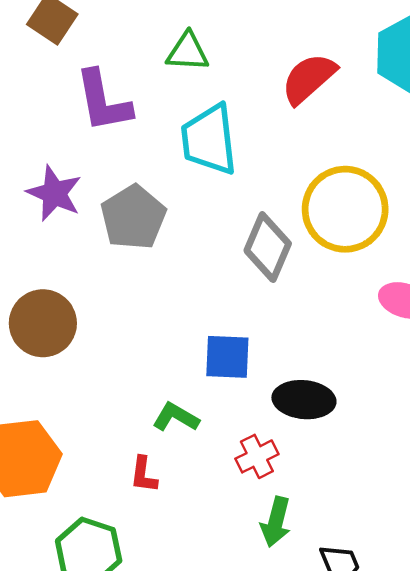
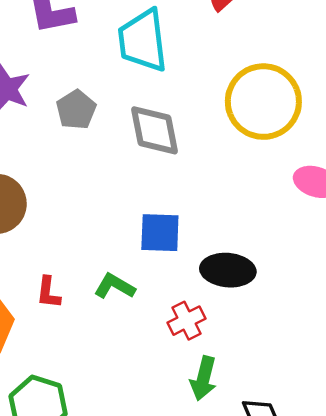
gray pentagon: (133, 217) -> (76, 110), size x0.7
gray diamond: (268, 247) -> (155, 130), moved, turned -34
red L-shape: (144, 475) -> (48, 293), moved

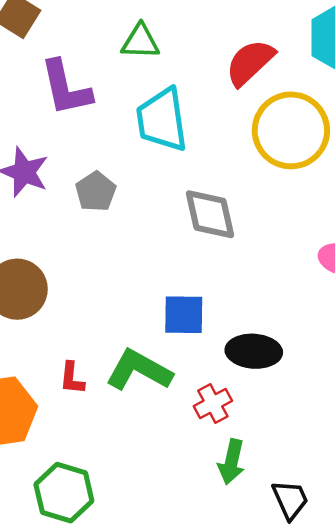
yellow circle: (263, 102) -> (291, 130), moved
gray diamond: (155, 130) -> (210, 214), moved
green L-shape: (115, 286) -> (139, 370), size x1.6

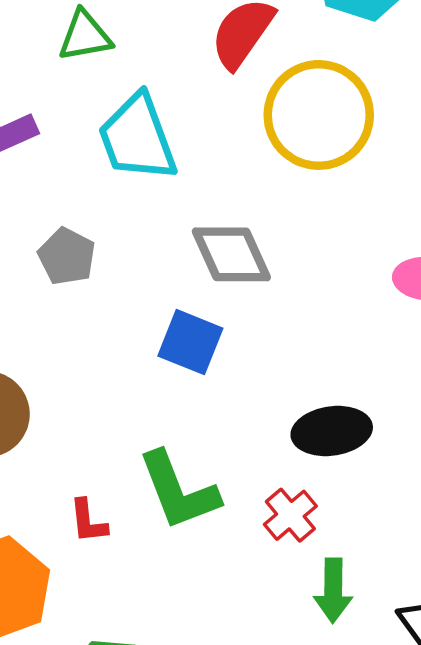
blue square: (184, 315) -> (190, 342), moved, turned 33
green L-shape: (139, 370) -> (179, 491), turned -128

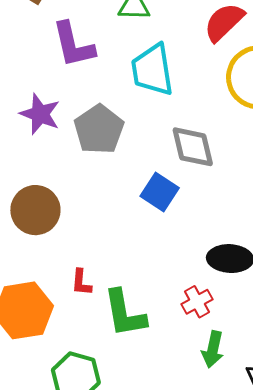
gray pentagon: (67, 256) -> (99, 129), size x1.5
green L-shape: (179, 491) -> (125, 313), moved

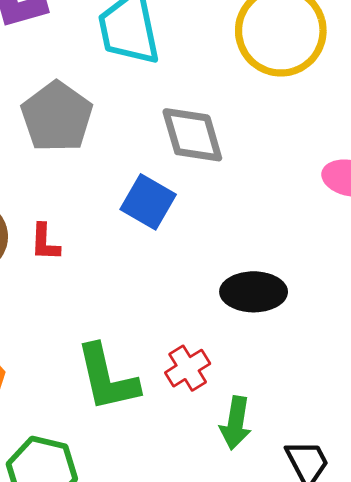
red L-shape: (81, 282) -> (45, 242), moved
red cross: (197, 302) -> (188, 368), moved

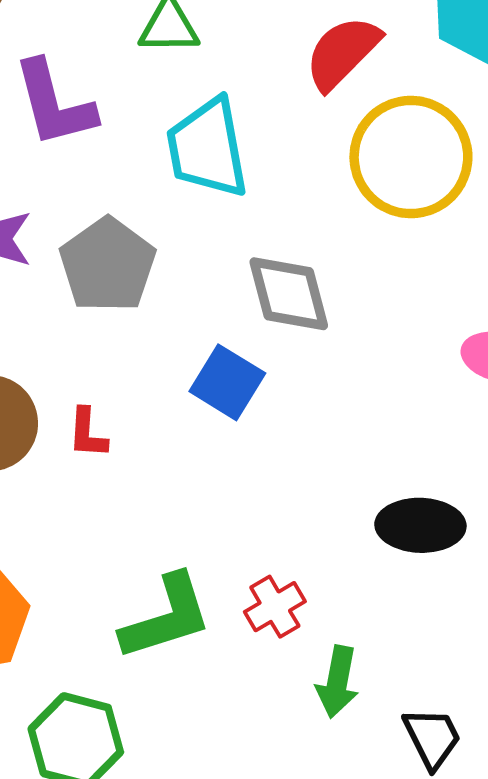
black ellipse: (254, 292) -> (420, 525), moved
green L-shape: (107, 378) -> (166, 617), turned -96

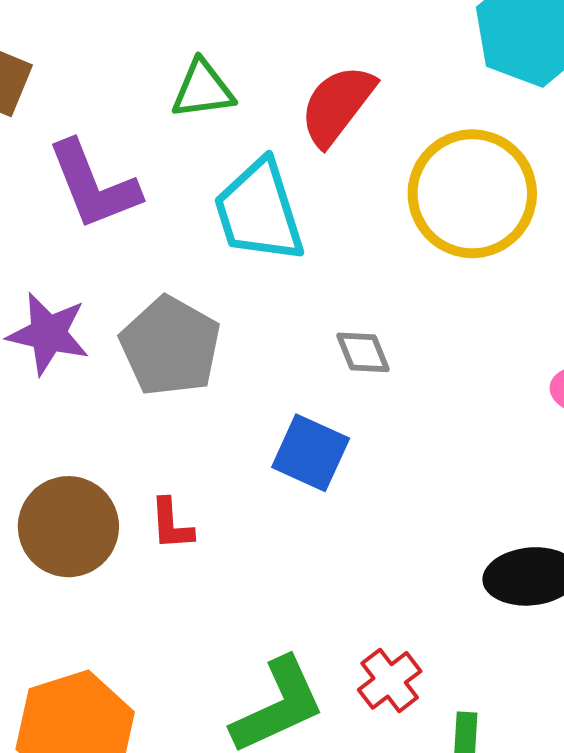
red semicircle: (342, 53) -> (337, 105), moved
gray diamond: (289, 294) -> (363, 352), size x0.6

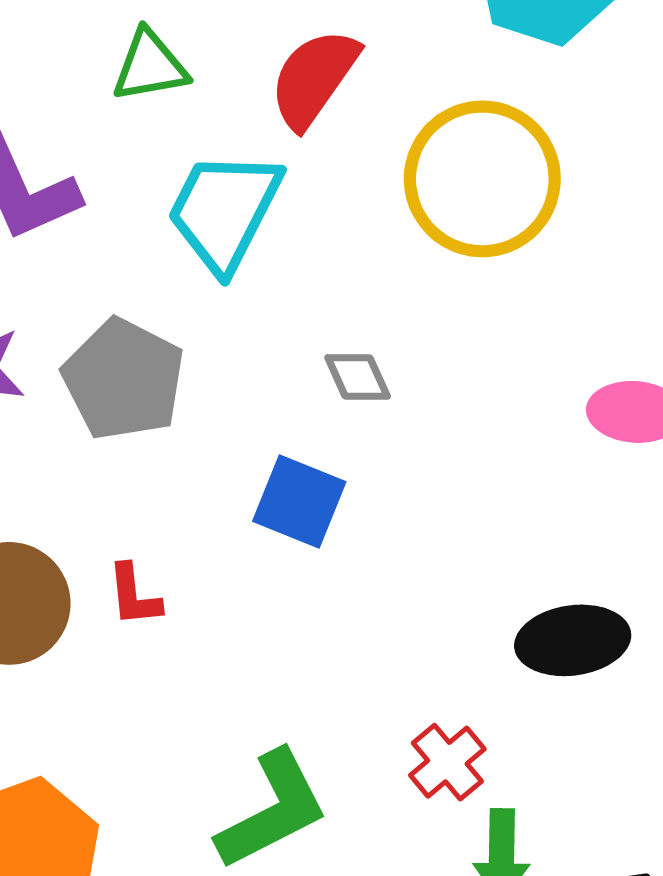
cyan trapezoid: (259, 211) -> (224, 211), turned 47
red cross: (390, 680) -> (447, 762), moved

